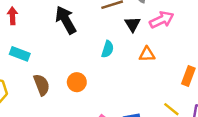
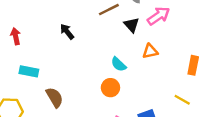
black arrow: (66, 20) -> (67, 32), size x0.6
cyan semicircle: (108, 49) -> (119, 64), moved, turned 126
orange circle: (77, 82) -> (110, 88), moved

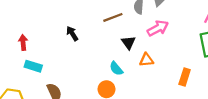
black triangle: (132, 25) -> (128, 42), moved
red arrow: (16, 36) -> (23, 43), moved

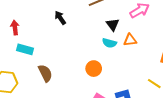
cyan semicircle: (116, 69) -> (109, 43), moved, turned -32

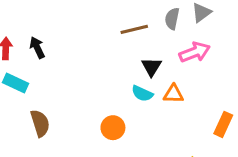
black arrow: (60, 18) -> (37, 48), moved

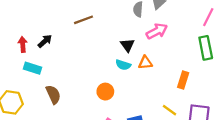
brown line: (134, 29) -> (83, 20), moved
black arrow: (37, 48) -> (45, 41), turned 80

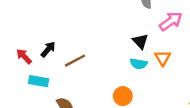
brown line: (83, 20) -> (75, 61), moved
red arrow: (23, 44) -> (24, 56), turned -32
orange triangle: (145, 63) -> (163, 58), turned -48

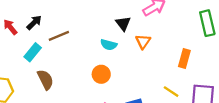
cyan semicircle: (139, 64) -> (109, 45), moved
cyan rectangle: (39, 81) -> (33, 52), moved, turned -66

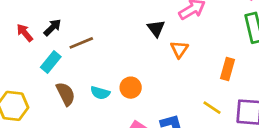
cyan semicircle: (109, 45) -> (100, 93), moved

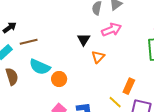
orange rectangle: (227, 69) -> (129, 86), moved
cyan semicircle: (100, 93) -> (40, 67), moved, size x1.5

